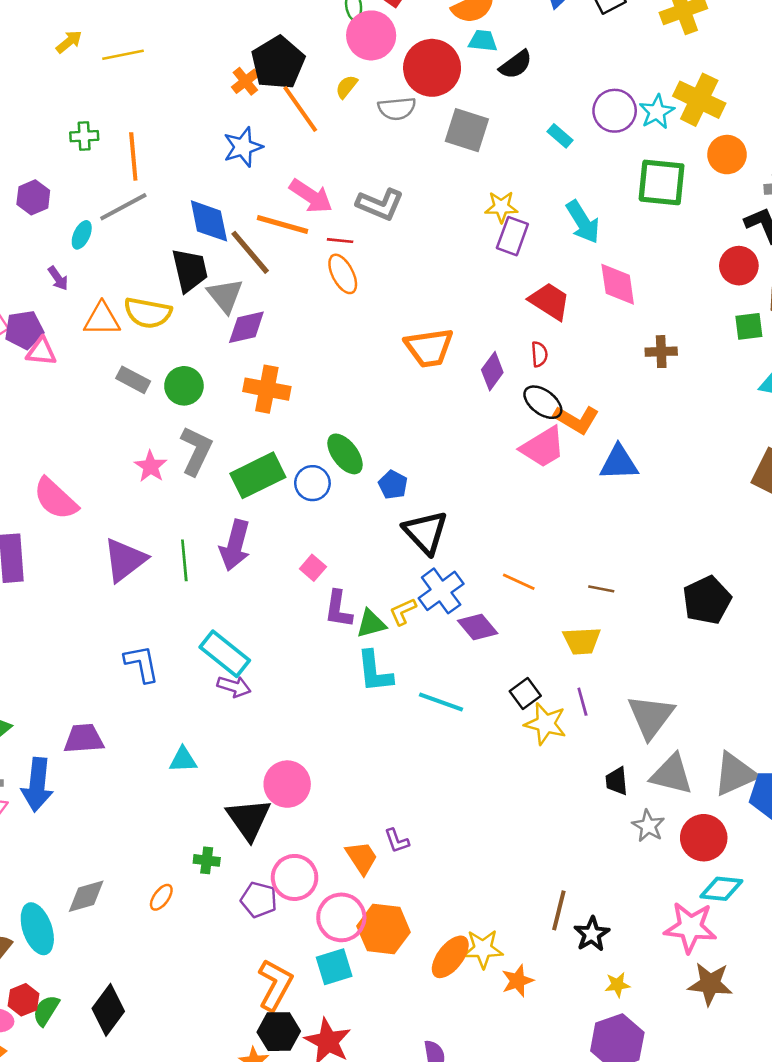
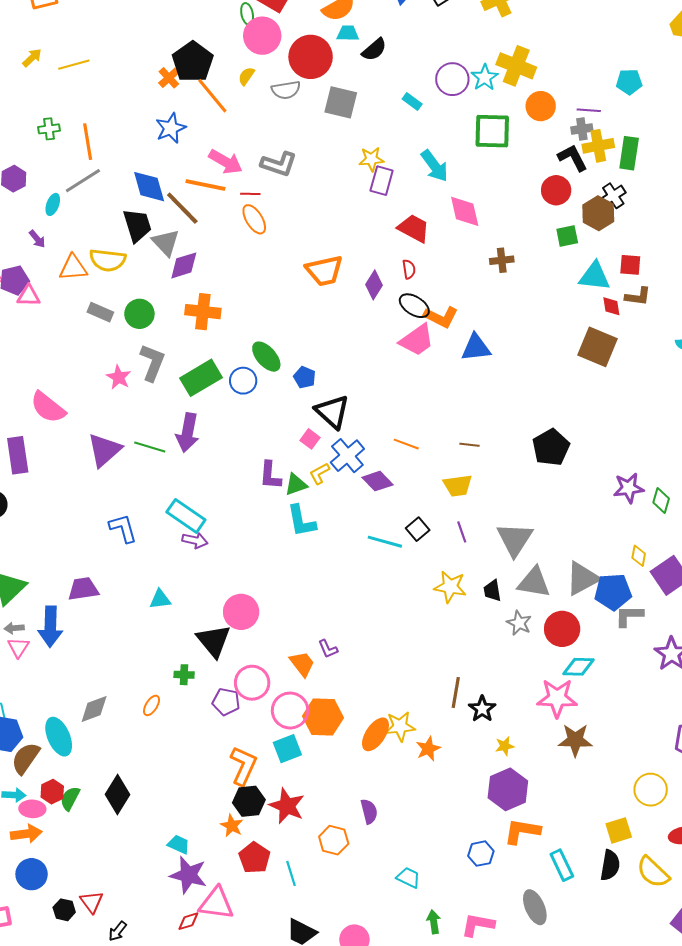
green line: (184, 560) -> (150, 447), turned -64
pink square: (313, 568) -> (310, 439), moved
cyan line: (441, 702) -> (385, 542), moved
yellow star: (545, 724) -> (450, 587), moved

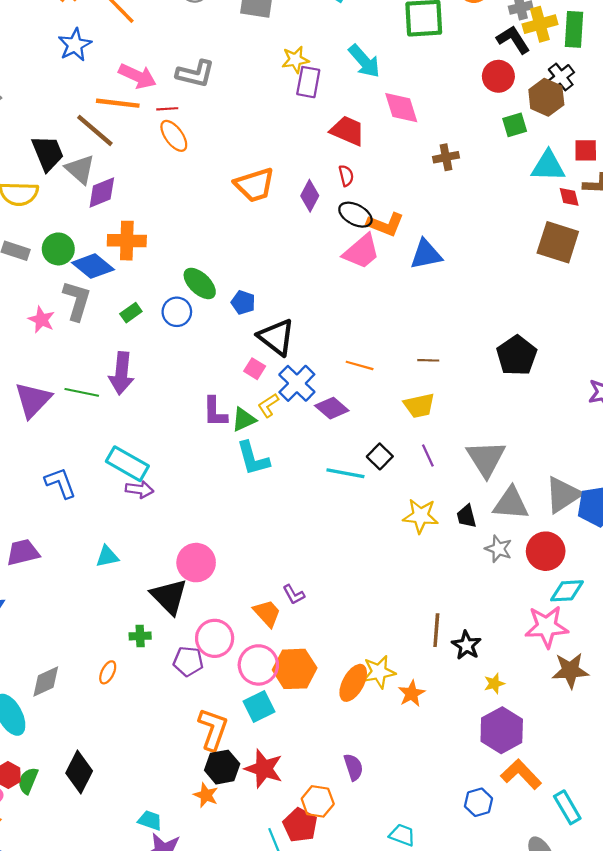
blue diamond: (149, 187) -> (93, 266), moved, turned -30
green rectangle: (201, 378) -> (131, 313), size x0.5
orange L-shape: (522, 831) -> (521, 774), turned 42
red pentagon: (254, 858) -> (300, 825), moved

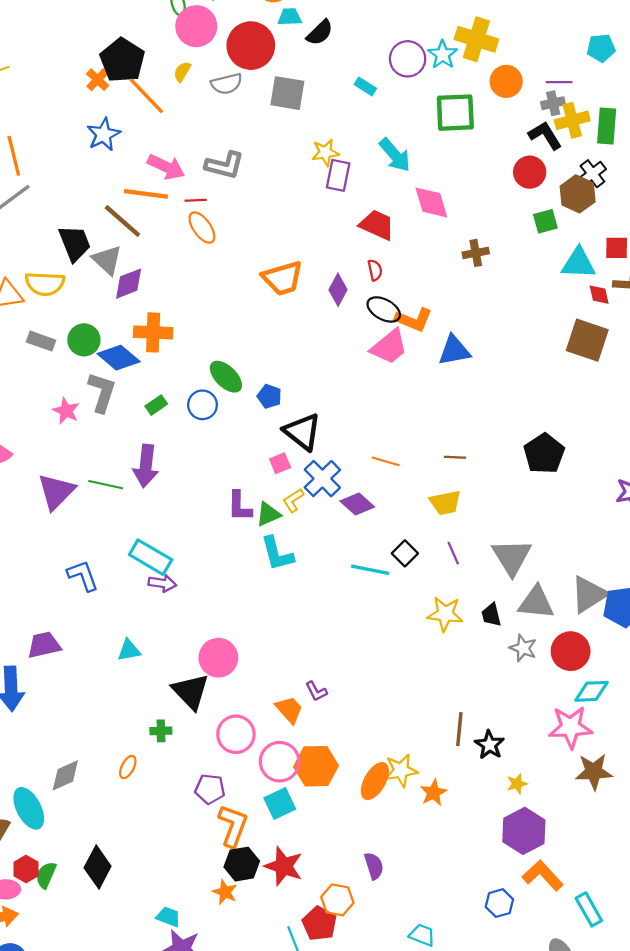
pink square: (255, 369) -> (280, 463), turned 35
purple pentagon: (188, 661) -> (210, 789), moved

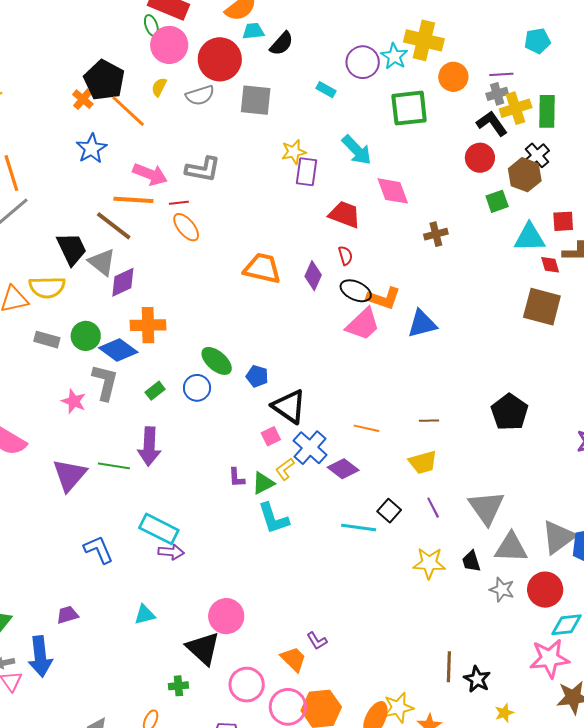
orange trapezoid: (283, 278) -> (262, 268), turned -147
purple L-shape: (239, 506) -> (236, 478), size x0.7
purple trapezoid: (44, 645) -> (67, 615), size x0.7

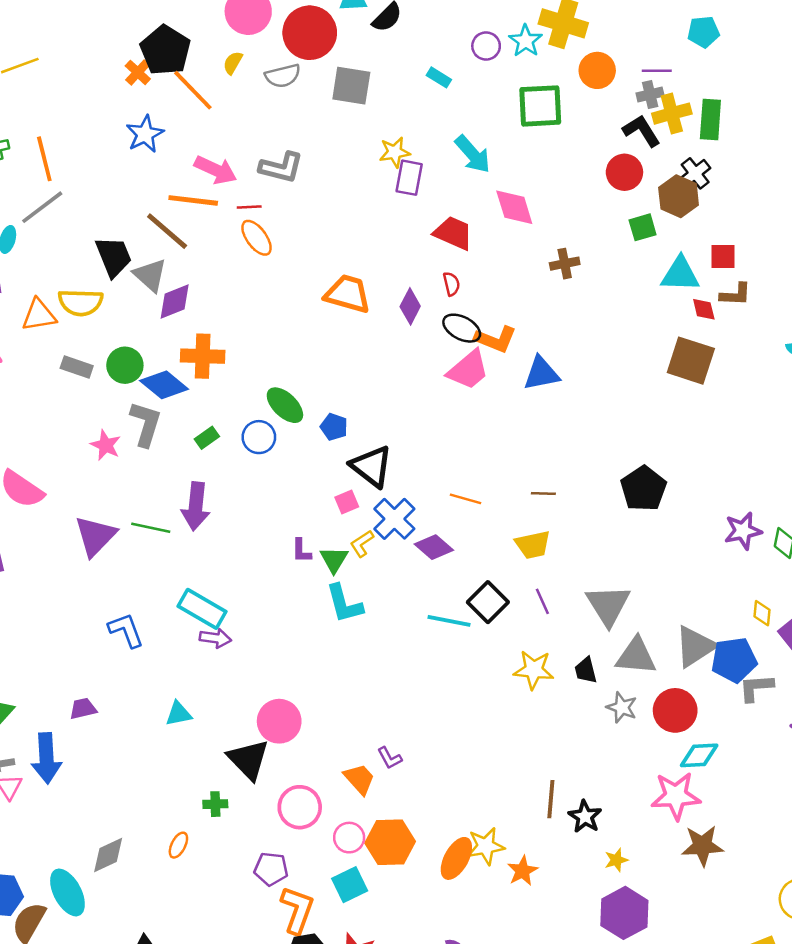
purple circle: (363, 62) -> (486, 46), size x0.7
green triangle: (263, 483) -> (334, 559), turned -35
black square: (389, 511) -> (488, 602), size x1.4
pink circle: (288, 707) -> (349, 838), size x0.7

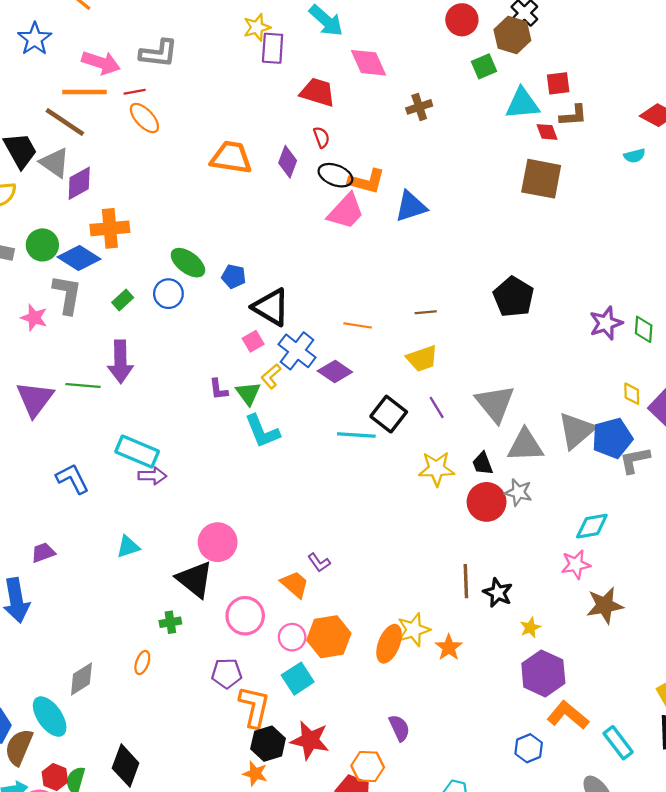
red circle: (675, 710) -> (487, 502), moved
pink star: (676, 796) -> (576, 564), size x0.7

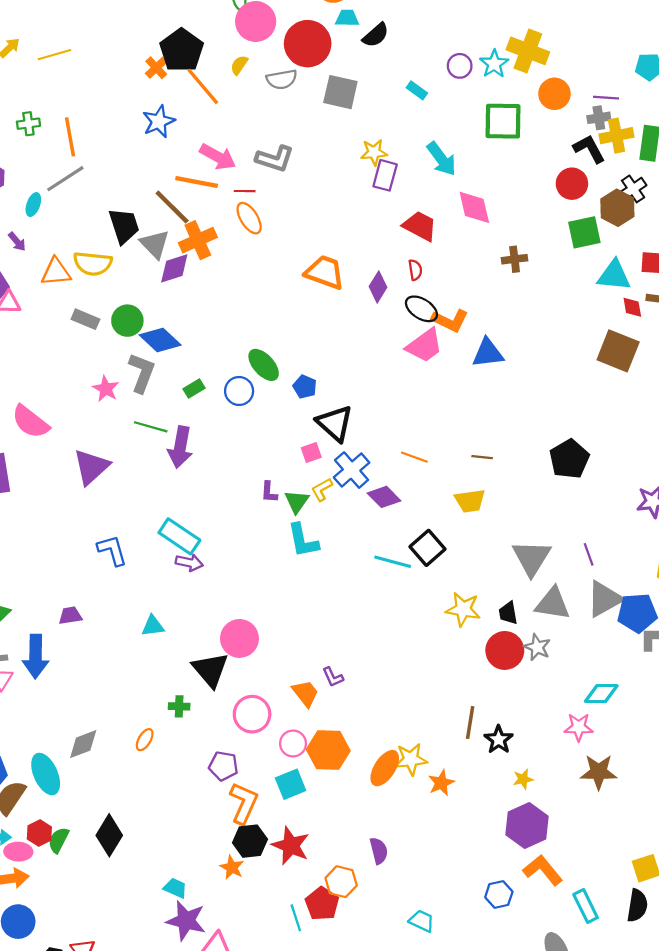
green square: (484, 66) -> (584, 232), size x1.4
orange cross: (110, 228) -> (198, 240), moved, turned -30
green line: (83, 386) -> (151, 427), moved
purple line: (437, 407) -> (589, 554), moved

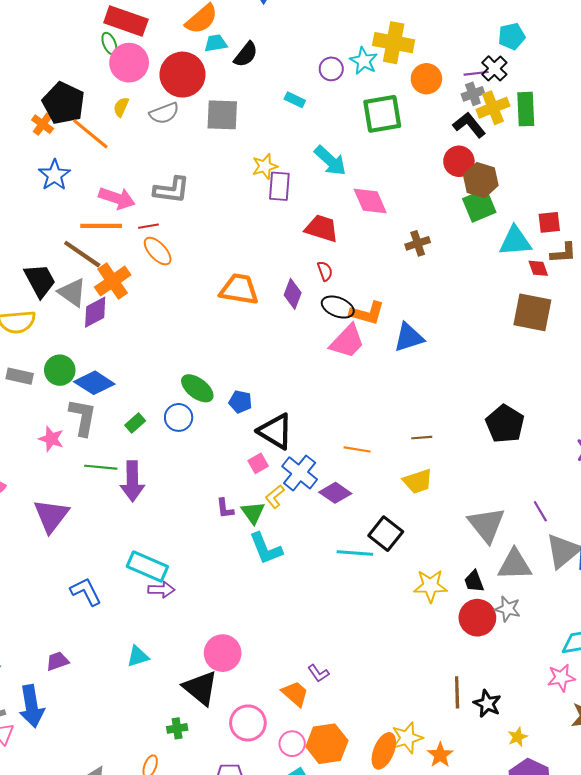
black cross: (633, 189) -> (494, 68), moved
brown hexagon: (617, 208) -> (481, 180), moved

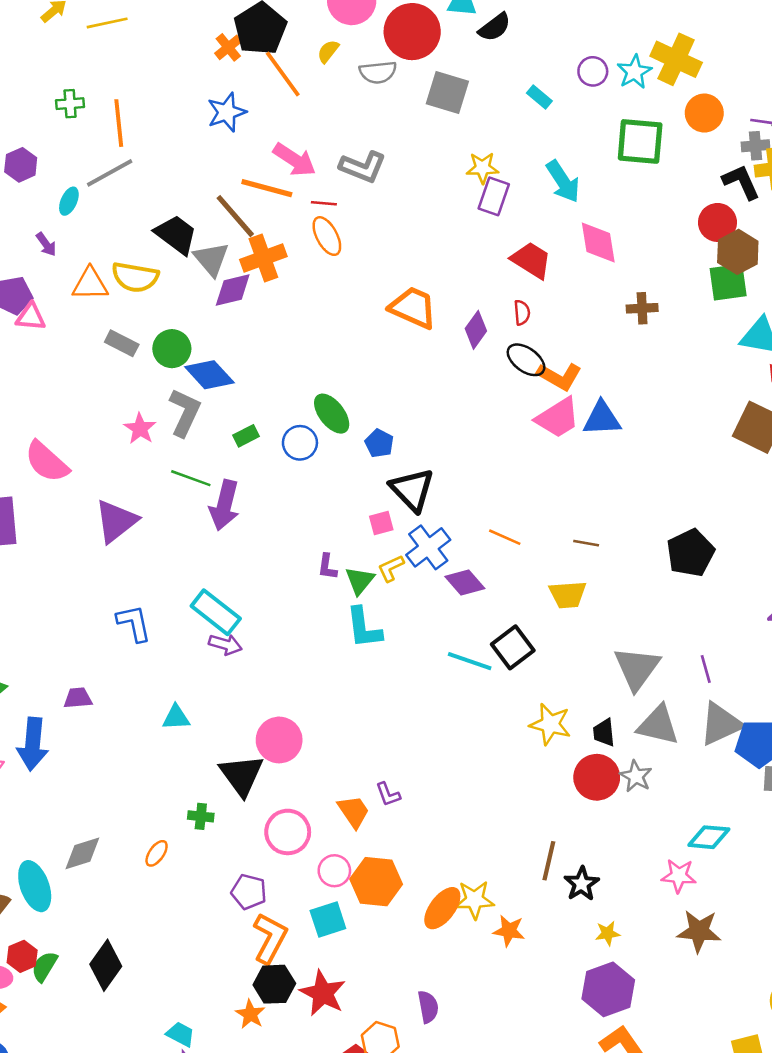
black trapezoid: (40, 280) -> (176, 235), turned -39
pink trapezoid: (347, 341) -> (558, 418), moved
orange star: (440, 755) -> (509, 931), turned 30

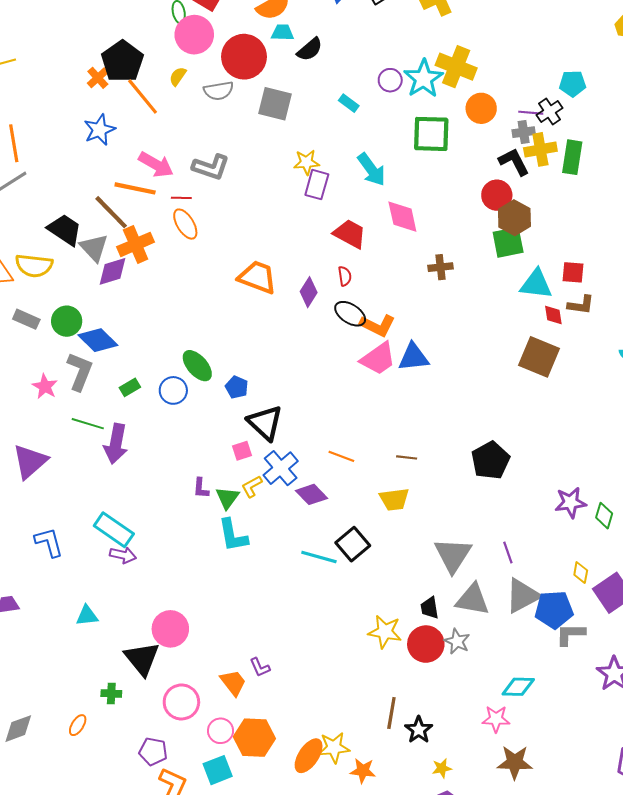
cyan star: (634, 72) -> (423, 79), size x1.4
yellow star: (550, 724) -> (385, 632), moved

